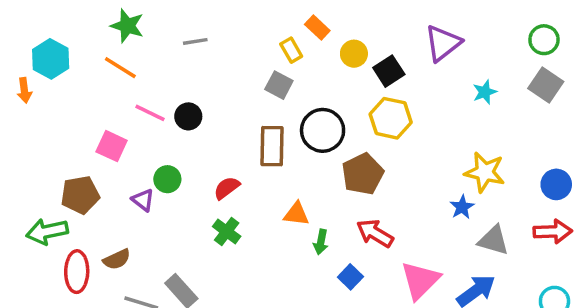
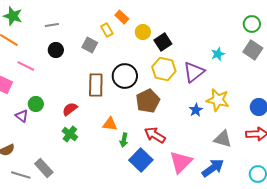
purple triangle: (443, 43) -> (194, 72), moved
gray square: (279, 85) -> (90, 45), moved
black circle: (188, 116) -> (56, 50), moved
blue star: (462, 207) -> (196, 110), moved
blue square: (350, 277) -> (141, 160), size x1.6

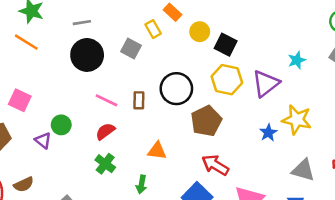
black square: (163, 42) -> (226, 45), turned -30
black circle: (56, 50) -> (87, 55), size x1.6
pink line: (26, 66) -> (106, 100), moved
brown rectangle: (96, 85) -> (139, 100), size x0.6
green arrow: (124, 140) -> (141, 184), moved

